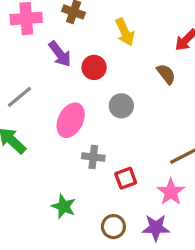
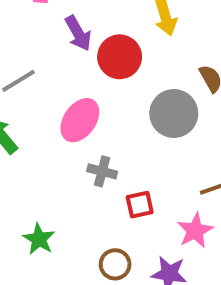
red circle: (94, 67) -> (120, 57), size x1.4
gray circle: (121, 106) -> (174, 114), moved, size x1.5
green star: (64, 206) -> (39, 239), moved

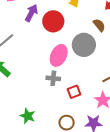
purple arrow: (78, 33) -> (31, 13), turned -114
pink ellipse: (80, 120) -> (59, 55), moved

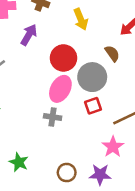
red circle: (53, 21) -> (64, 58), moved
red square: (74, 92) -> (93, 106), moved

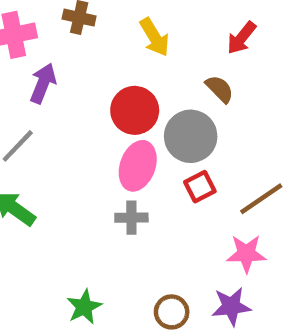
purple arrow: (29, 35) -> (43, 83), moved
pink star: (113, 147) -> (246, 254), turned -30
green star: (19, 162) -> (84, 307), turned 30

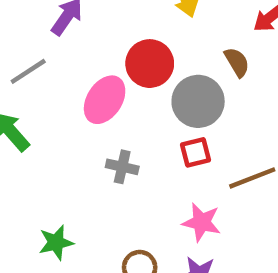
pink ellipse: (138, 166) -> (105, 100), moved
pink star: (246, 254) -> (202, 222), moved

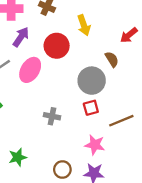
red circle: (150, 64) -> (57, 46), moved
pink ellipse: (105, 100) -> (30, 70), moved

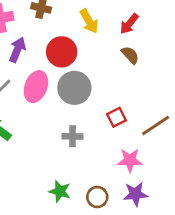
red arrow: (129, 35) -> (129, 24), moved
gray circle: (92, 81) -> (74, 88), moved
green star: (18, 157) -> (60, 191), moved, turned -30

